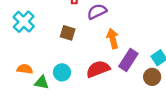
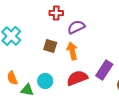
orange arrow: (113, 39) -> (72, 51), moved
orange semicircle: (25, 69) -> (12, 78), turned -120

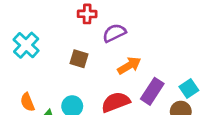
orange arrow: (72, 51) -> (129, 66), moved, turned 72

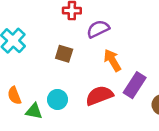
orange arrow: (129, 66) -> (112, 60), turned -90

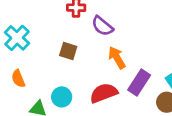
purple semicircle: (98, 29) -> (102, 26), turned -115
orange semicircle: (14, 96) -> (18, 79), moved

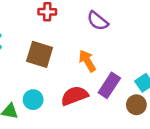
purple semicircle: (102, 26) -> (98, 21), moved
brown square: (68, 51) -> (40, 54), size x1.5

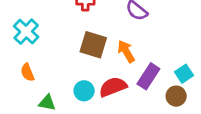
brown square: (40, 54) -> (93, 45), moved
cyan circle: (33, 100) -> (84, 91), moved

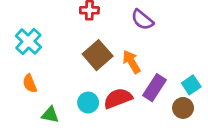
brown square: (93, 45) -> (98, 55), turned 32

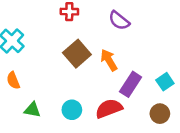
red semicircle: (118, 98) -> (109, 108), moved
cyan circle: (88, 103) -> (72, 110), moved
brown circle: (183, 108) -> (160, 114), moved

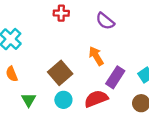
brown square: (77, 54) -> (60, 73), moved
green triangle: (32, 110) -> (29, 100), turned 49

